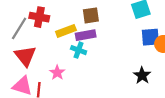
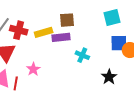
red cross: (39, 17) -> (19, 30), moved
cyan cross: (79, 50) -> (82, 55), moved

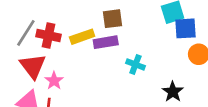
blue square: (119, 43) -> (186, 28), moved
pink star: (33, 69) -> (54, 81), moved

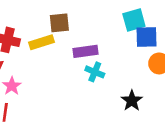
brown square: (112, 19) -> (59, 23), moved
purple rectangle: (106, 42) -> (85, 51), moved

